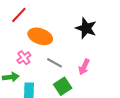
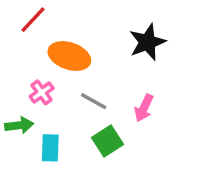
black star: (86, 28) -> (147, 42), turned 30

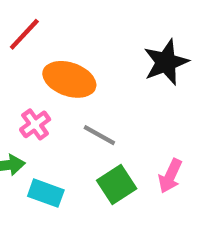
pink arrow: (144, 108) -> (170, 176), moved
cyan rectangle: (50, 148) -> (46, 193), turned -72

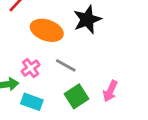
black star: (166, 62) -> (87, 19), moved
pink cross: (35, 124) -> (31, 68), moved

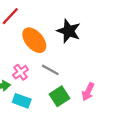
black star: (87, 19) -> (69, 31), turned -30
orange ellipse: (47, 30) -> (34, 40), turned 30

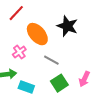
pink cross: (21, 72) -> (19, 52), moved

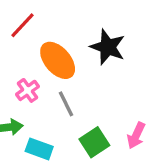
gray line: (51, 60) -> (66, 104), moved, turned 35

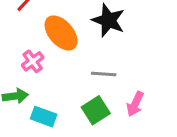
gray line: (66, 104) -> (104, 74), moved, turned -60

